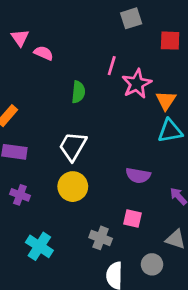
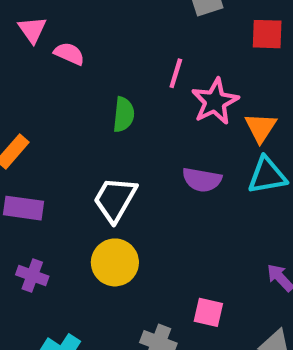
purple semicircle: (138, 175) -> (202, 180), moved

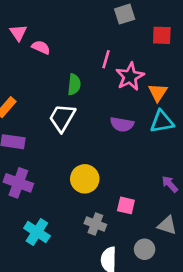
white trapezoid: (115, 199) -> (62, 118), moved
yellow circle: (115, 262) -> (85, 179), moved
purple cross: (32, 275) -> (18, 183), size x1.5

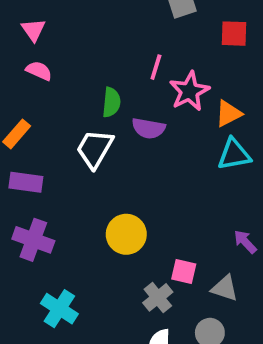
pink semicircle: (41, 47) -> (39, 71), moved
orange triangle: (158, 92) -> (228, 113), turned 30
purple semicircle: (122, 124) -> (149, 128), moved
gray cross: (95, 224) -> (158, 297), moved, turned 30
gray triangle: (167, 225) -> (225, 288), moved

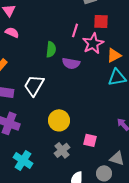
red square: (234, 34) -> (101, 21), moved
white trapezoid: (95, 149) -> (34, 85), moved
gray triangle: (225, 288) -> (117, 158), moved
gray cross: (158, 297) -> (62, 150), moved

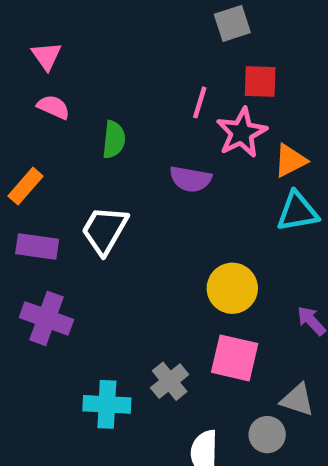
green semicircle: (51, 49) -> (114, 140), moved
yellow circle: (59, 120) -> (232, 288), moved
pink square: (90, 140) -> (235, 358), size x1.5
cyan cross: (23, 160) -> (107, 404), moved, turned -30

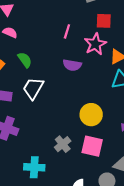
pink line: (200, 102) -> (67, 31), moved
green semicircle: (114, 140) -> (25, 60), moved, turned -42
gray cross: (170, 381) -> (63, 144), moved

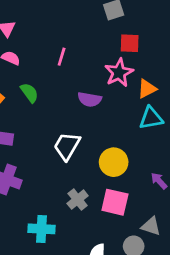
pink line: (67, 31) -> (62, 57), moved
white trapezoid: (33, 88) -> (67, 146), moved

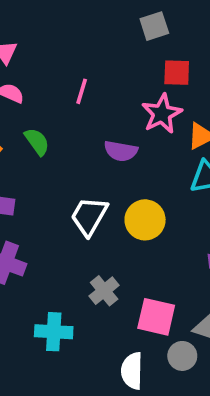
yellow circle: (114, 162) -> (145, 220), moved
pink square: (115, 202) -> (156, 317), moved

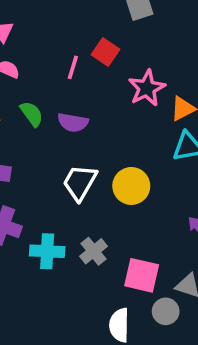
red square: (177, 73) -> (106, 52), moved, turned 32
purple semicircle: (121, 151) -> (73, 122), moved
cyan cross: (54, 332) -> (47, 251), moved

